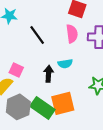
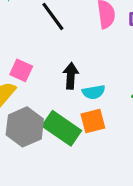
cyan semicircle: (65, 64) -> (94, 92), moved
orange square: (63, 103) -> (93, 121), size x0.7

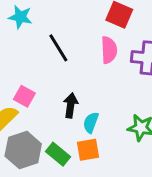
cyan semicircle: (94, 92) -> (91, 123), turned 115
green rectangle: (62, 128) -> (58, 154), size x0.7

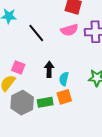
pink semicircle: (109, 50) -> (69, 30), turned 84
green rectangle: (58, 154) -> (45, 102), turned -42

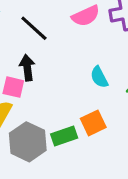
black arrow: (49, 69) -> (27, 68), moved
cyan semicircle: (64, 79) -> (99, 77), moved, turned -32

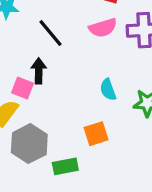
green rectangle: (64, 136) -> (65, 166), moved

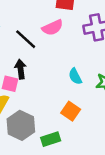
pink semicircle: (103, 28) -> (53, 28), moved
orange square: (96, 134) -> (71, 111), turned -30

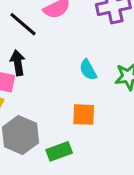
orange square: (71, 111) -> (84, 115), turned -30

